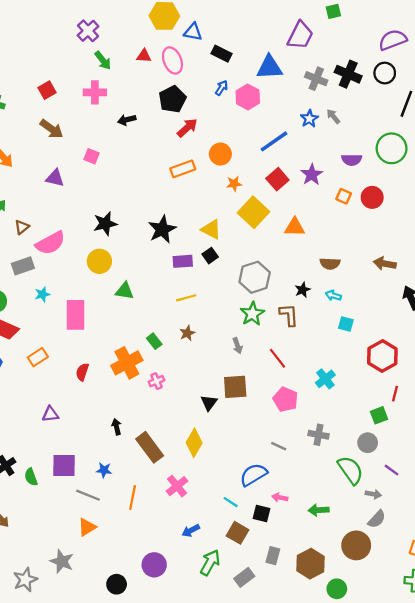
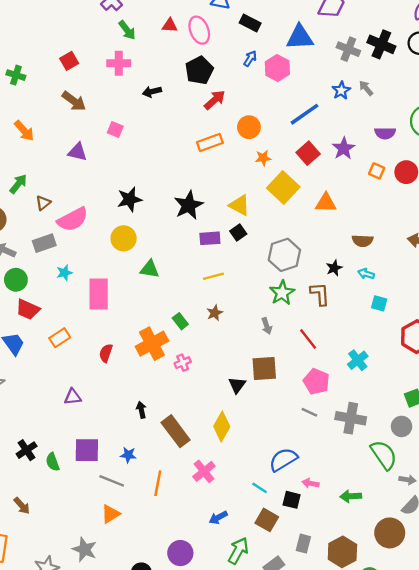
gray cross: (319, 435) -> (351, 418), size x1.4
gray line: (279, 446) -> (309, 412), moved

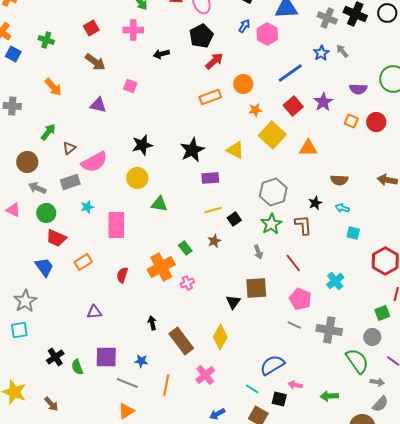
black square: (238, 232) -> (234, 219), moved

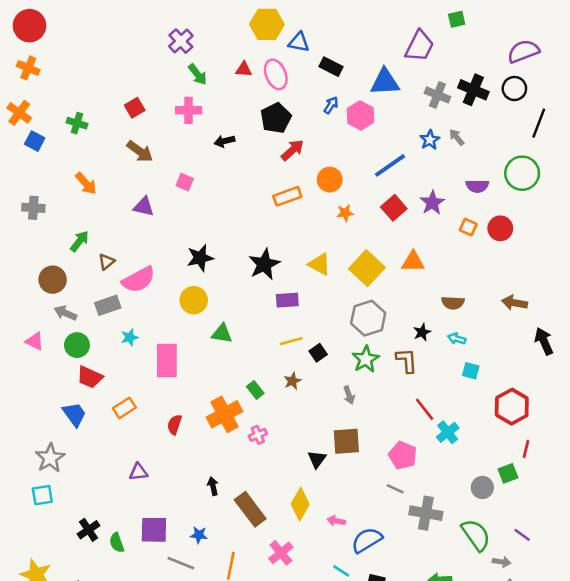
yellow square: (272, 135) -> (367, 268), moved
red line: (293, 263) -> (425, 409), moved
gray cross: (329, 330) -> (426, 513), moved
gray circle: (372, 337) -> (482, 487), moved
pink arrow: (295, 385) -> (336, 521), moved

